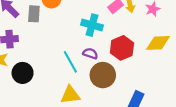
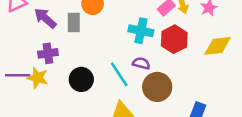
red hexagon: (122, 48) -> (174, 39), moved
black circle: (23, 73) -> (81, 79), moved

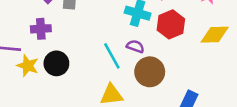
yellow star: (38, 78) -> (28, 66), moved
black circle: (81, 79) -> (56, 63), moved

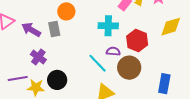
red hexagon: (171, 24) -> (137, 41), moved
purple cross: (41, 29) -> (38, 57), turned -35

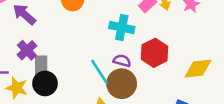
yellow diamond: (171, 27) -> (198, 69), moved
gray rectangle: (54, 29) -> (41, 65), moved
brown circle: (129, 68) -> (122, 84), moved

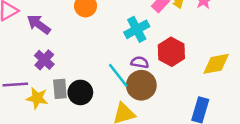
cyan cross: (122, 27) -> (137, 29), turned -35
gray rectangle: (41, 65) -> (60, 89), moved
black circle: (45, 83) -> (80, 92), moved

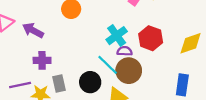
cyan cross: (137, 29) -> (117, 36), moved
purple cross: (44, 60) -> (42, 60), turned -35
black circle: (80, 92) -> (90, 82), moved

